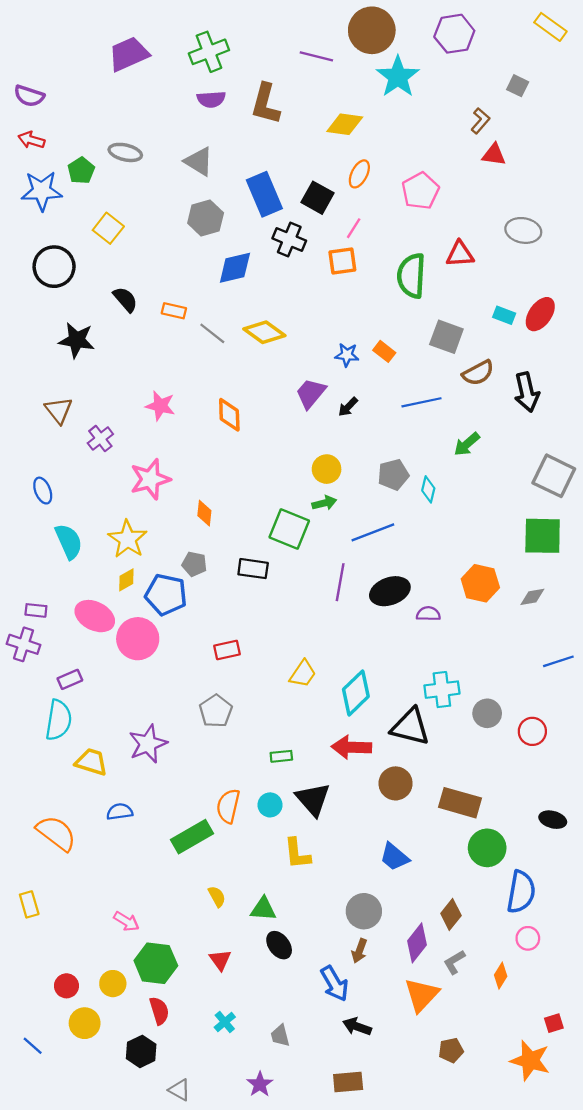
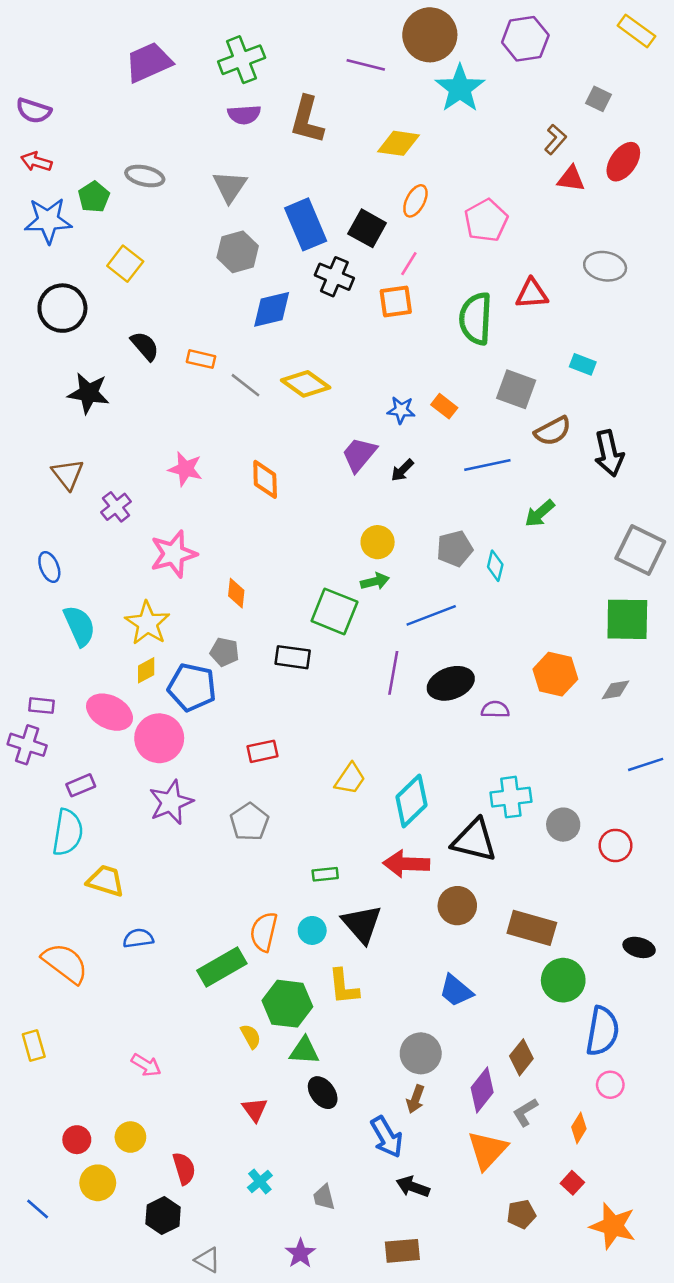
gray triangle: (199, 161) -> (230, 186), turned 32
red ellipse: (540, 314) -> (623, 162), moved
purple star: (148, 744) -> (171, 802), moved
green hexagon: (156, 963) -> (287, 1004), moved
red square: (554, 1023) -> (572, 1183), moved, turned -30

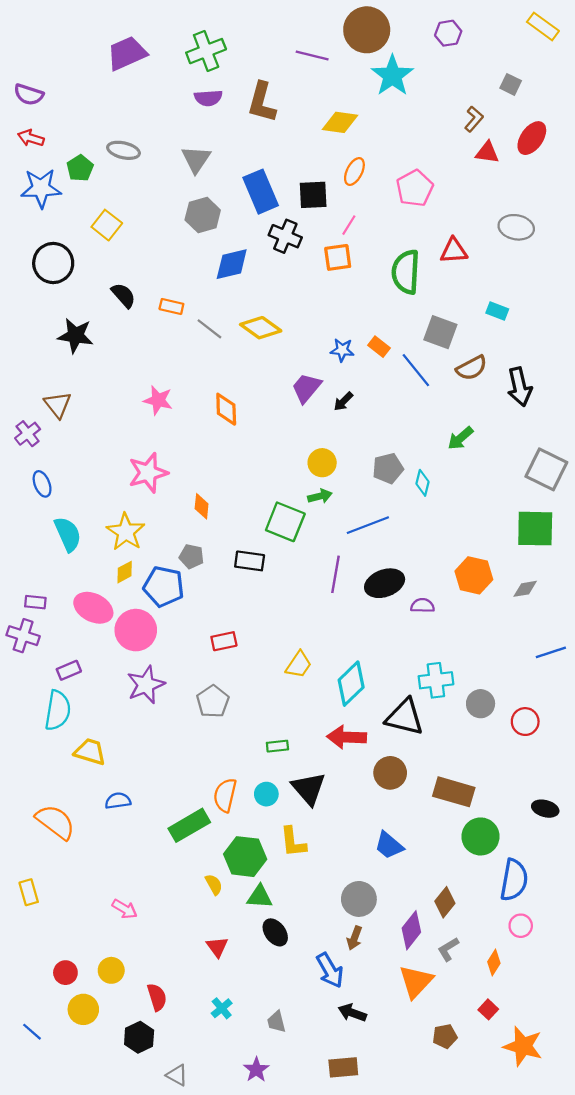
purple hexagon: (525, 39) -> (448, 33), size x0.7
black square: (367, 228) -> (313, 195), turned -32
blue line: (487, 465) -> (416, 370), moved, turned 63
purple cross: (116, 507) -> (28, 434), moved

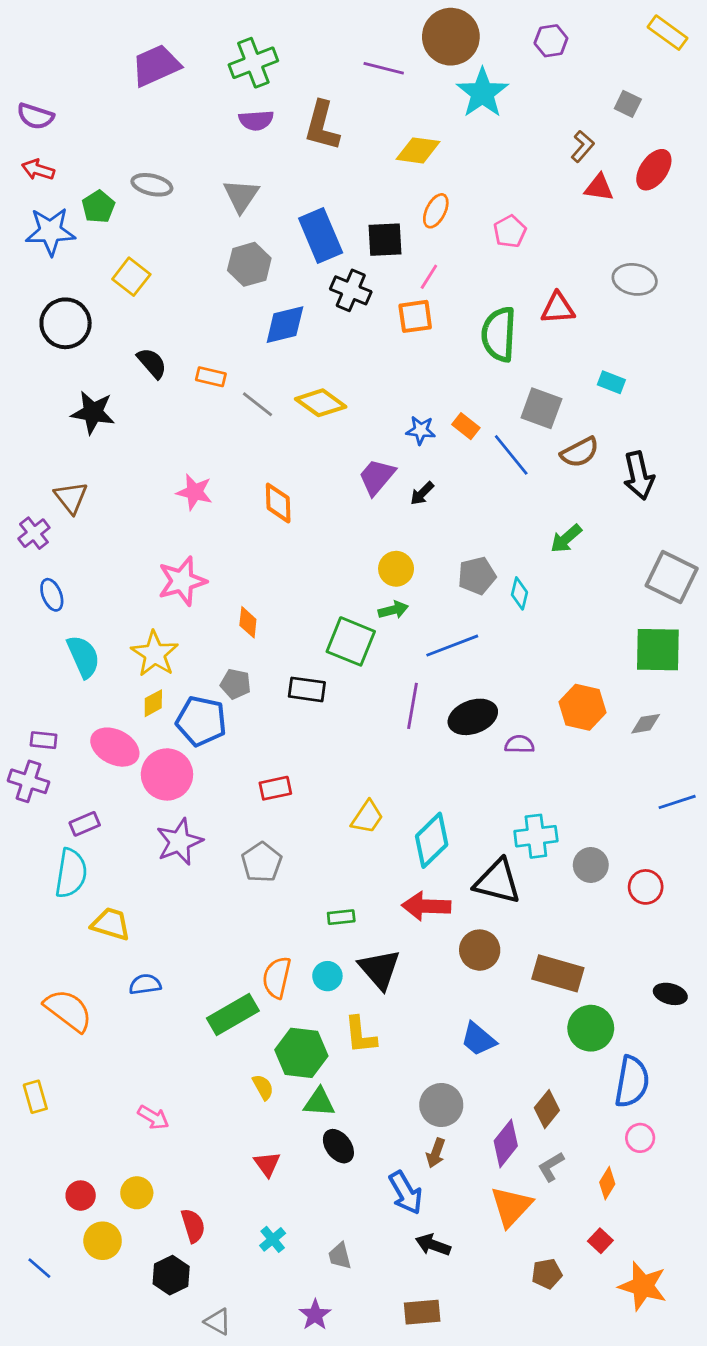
pink pentagon: (415, 188) -> (510, 231), size x0.7

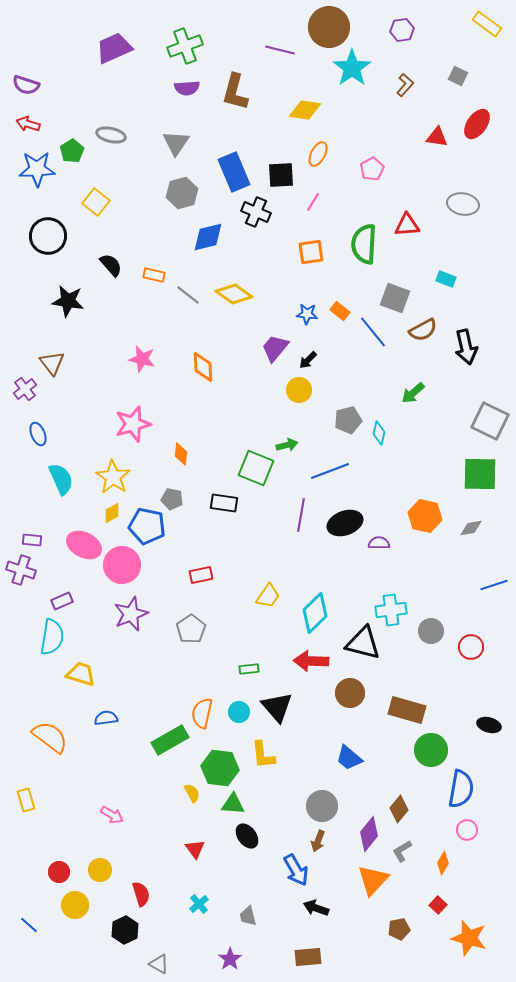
brown L-shape: (583, 146) -> (405, 85), moved
orange square: (415, 316) -> (311, 252), moved
yellow circle: (396, 569) -> (299, 390), moved

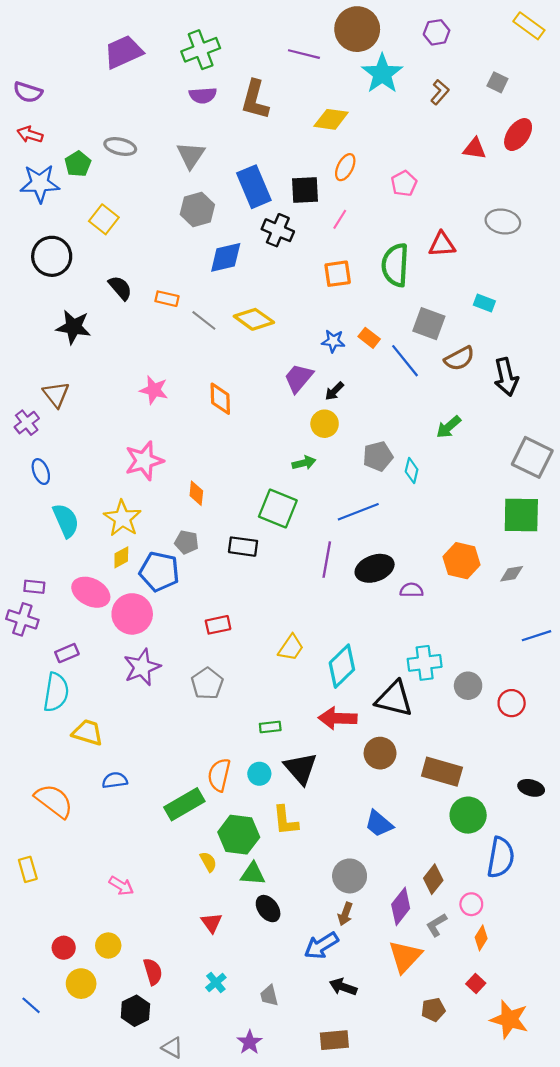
green arrow: (287, 445) -> (304, 463), moved
pink circle: (467, 830) -> (471, 904), moved
blue arrow: (296, 870) -> (321, 946), turned 88

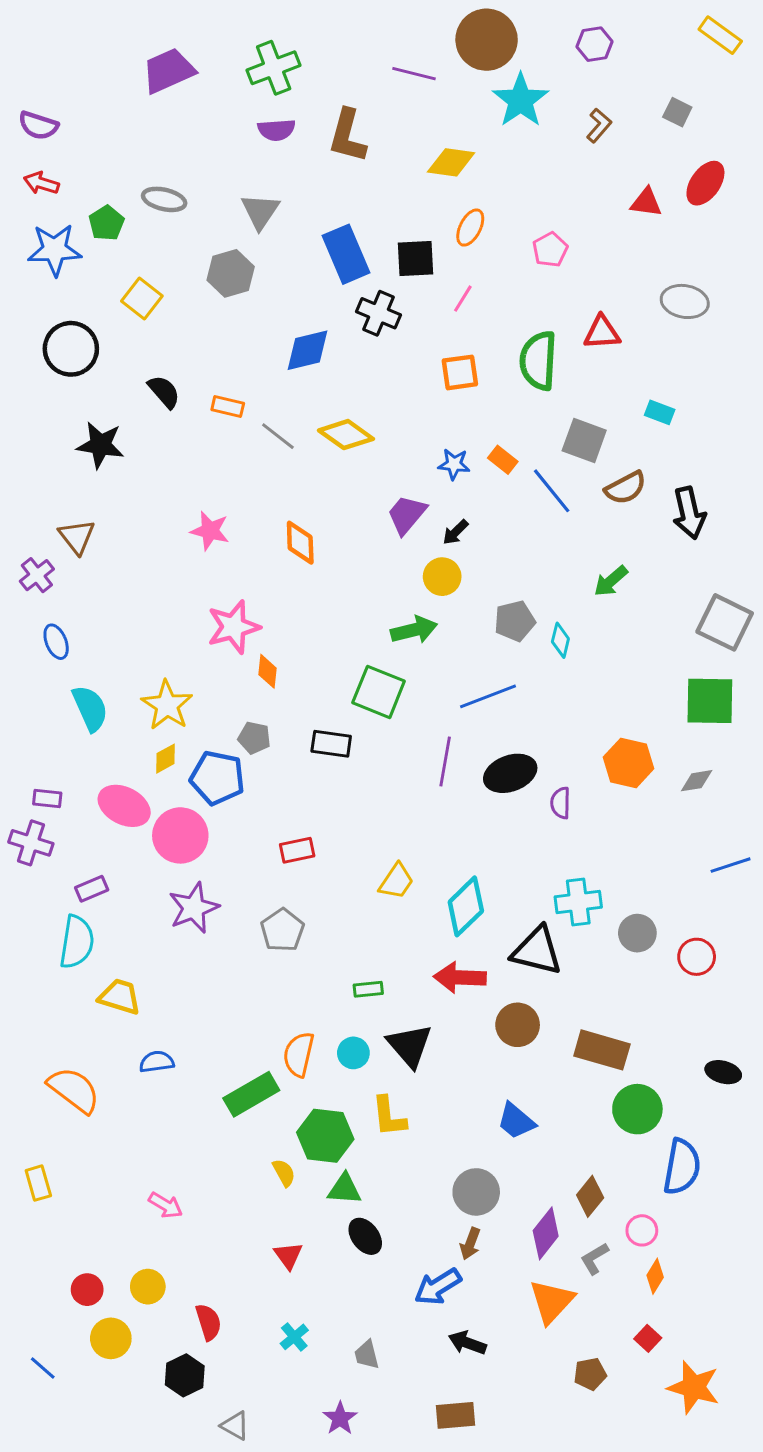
gray hexagon: (197, 210) -> (231, 273), moved
pink star: (144, 461) -> (234, 627), moved
green arrow: (304, 463) -> (414, 630), size x1.4
purple semicircle: (412, 590) -> (560, 803), turned -90

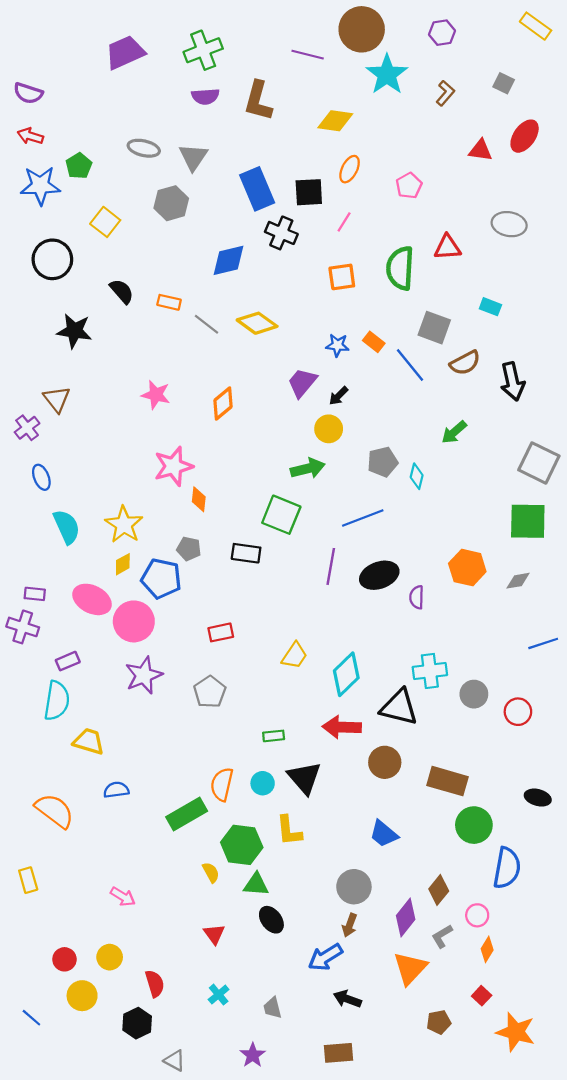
gray ellipse: (164, 199) -> (144, 148), moved
orange diamond: (300, 543) -> (223, 404), turned 52

